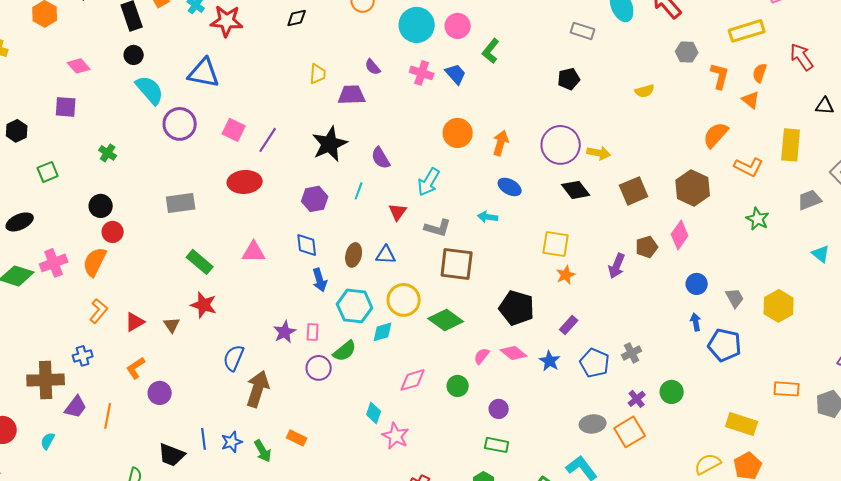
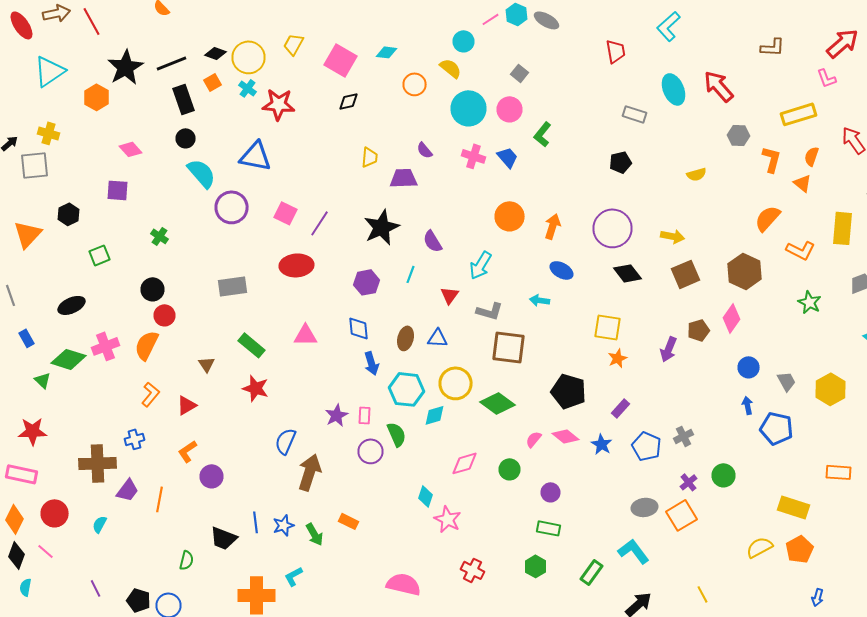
yellow arrow: (599, 153) -> (672, 236), moved
brown triangle: (172, 325) -> (206, 364), moved
green semicircle: (345, 351) -> (396, 434), turned -75

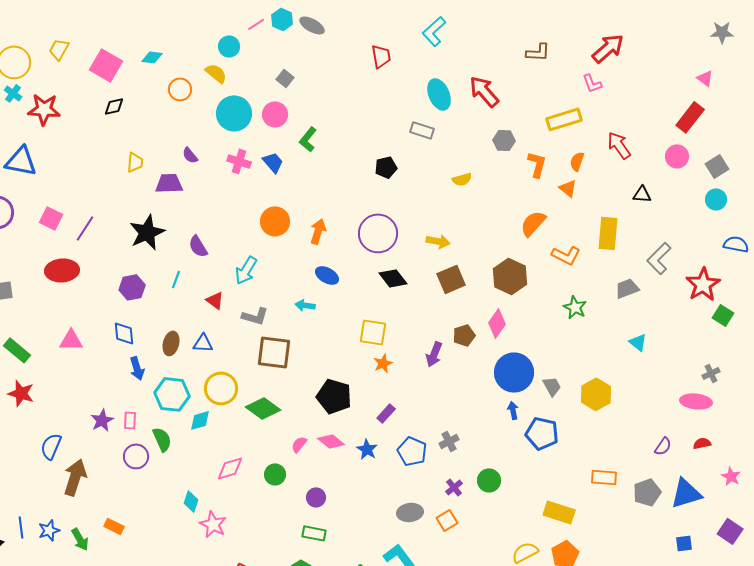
gray rectangle: (634, 114) -> (422, 130), moved
red triangle: (450, 295) -> (215, 300), turned -30
blue circle: (748, 367) -> (514, 372), size x1.8
orange square: (682, 515) -> (447, 520), size x0.7

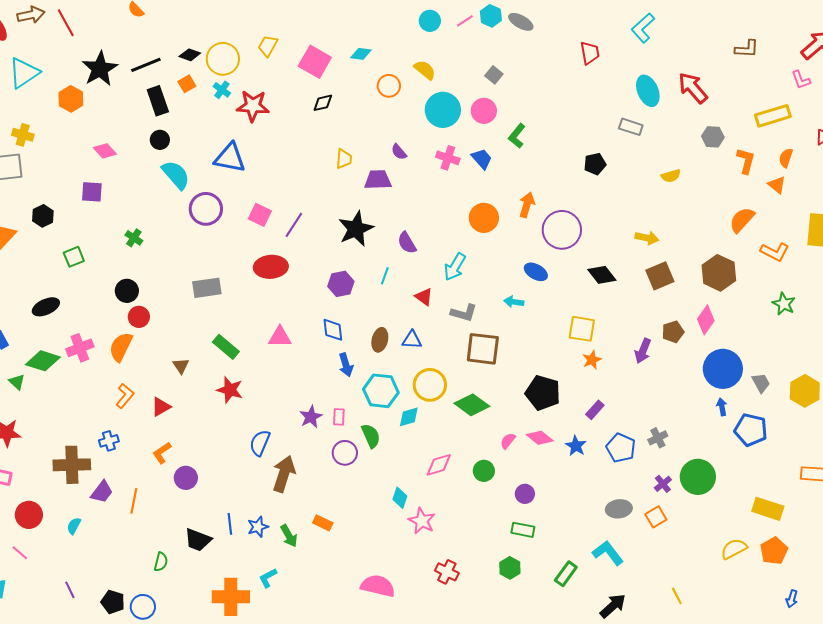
cyan circle: (229, 46) -> (430, 21), moved
orange arrow: (318, 231) -> (527, 205), moved
purple circle: (378, 233) -> (562, 230), moved
green circle: (489, 480) -> (698, 477), size x1.5

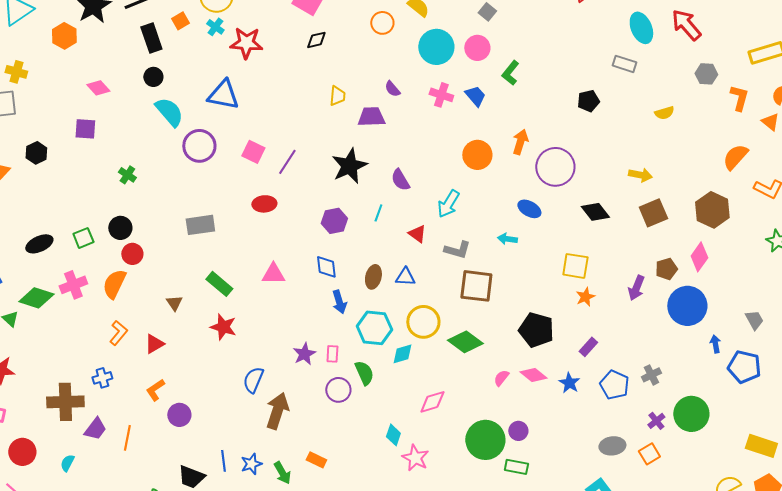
green square: (74, 257) -> (83, 238), moved
red ellipse: (271, 267) -> (264, 204), size x0.7
blue circle: (723, 369) -> (687, 306), moved
green circle: (484, 471) -> (485, 440), moved, size x1.8

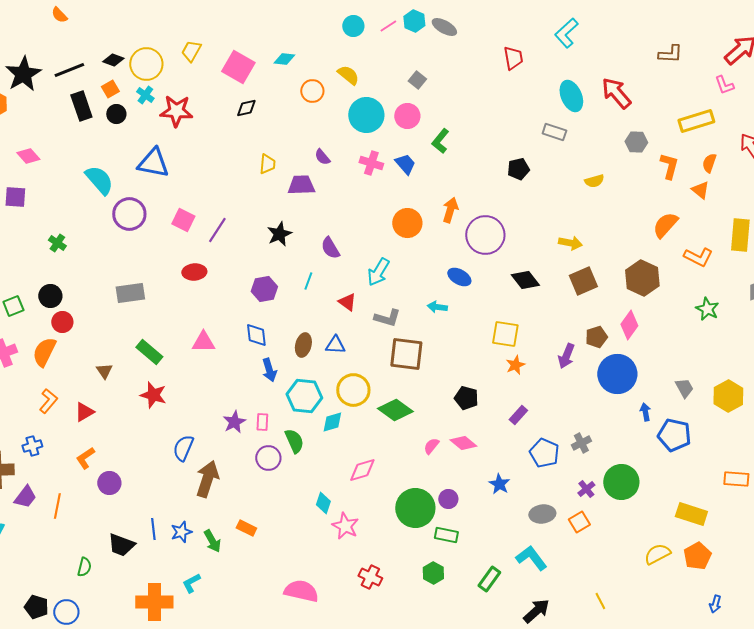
black circle: (153, 77) -> (116, 114), moved
black star: (349, 166) -> (279, 234), size x0.7
black pentagon: (536, 330) -> (466, 398), size x0.7
blue star: (569, 383) -> (499, 484), moved

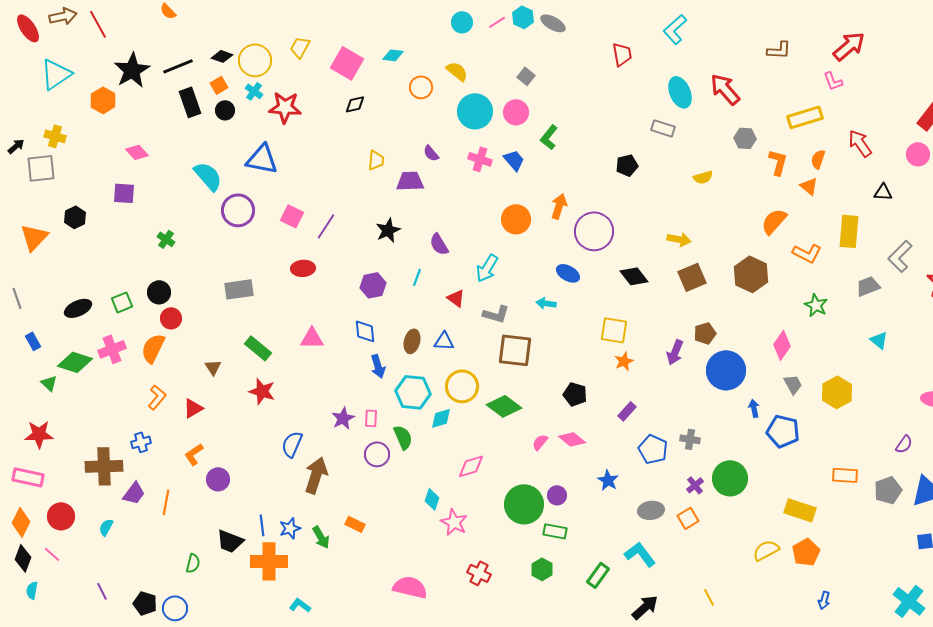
pink diamond: (629, 325) -> (782, 345), moved
gray cross: (581, 443) -> (690, 439), turned 36
cyan L-shape: (191, 583) -> (300, 605), moved, turned 65
orange cross: (154, 602) -> (269, 561), moved

